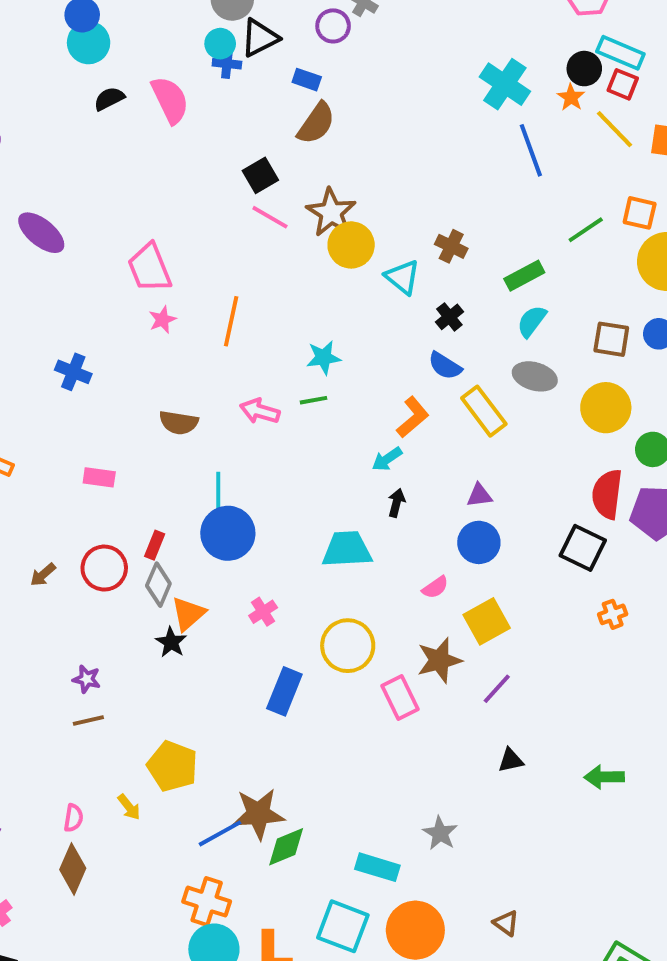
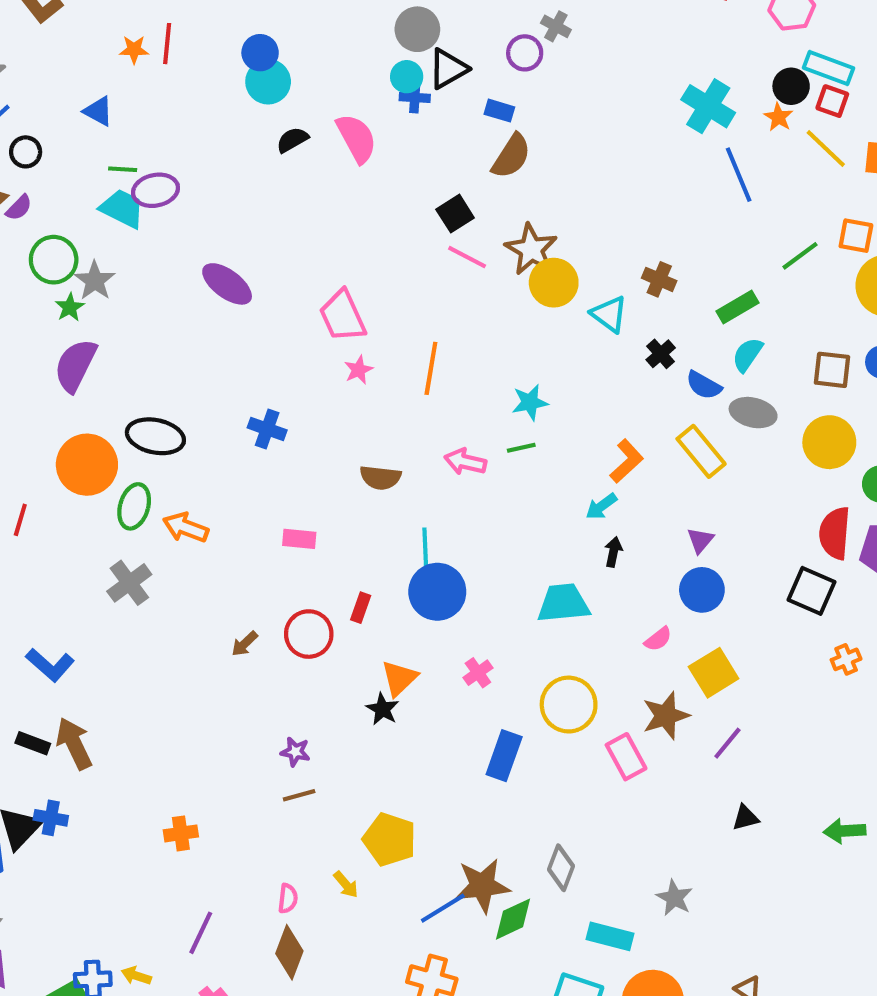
blue semicircle: (445, 366) -> (704, 385), moved
purple triangle: (479, 495) -> (700, 540), turned -40
gray diamond: (158, 585) -> (561, 868), moved

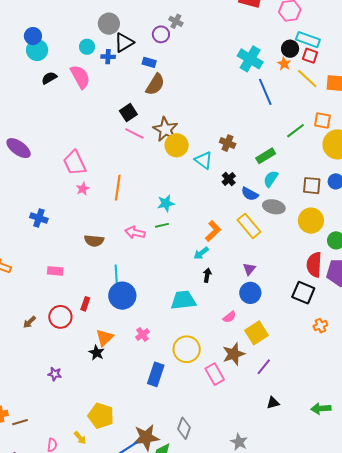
cyan circle: (407, 77) -> (87, 47), moved
brown line: (299, 795) -> (20, 422), moved

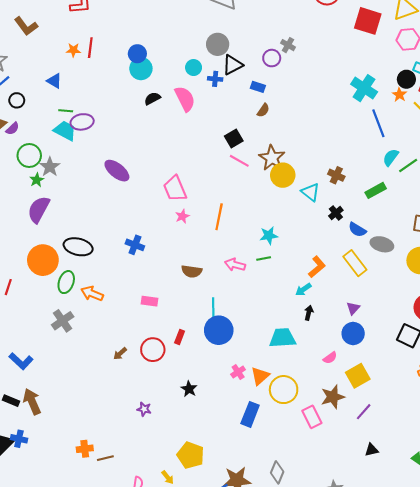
brown semicircle: (155, 84) -> (263, 110), size x0.6
cyan semicircle: (271, 179) -> (391, 157), moved
orange triangle: (105, 338) -> (260, 376), moved

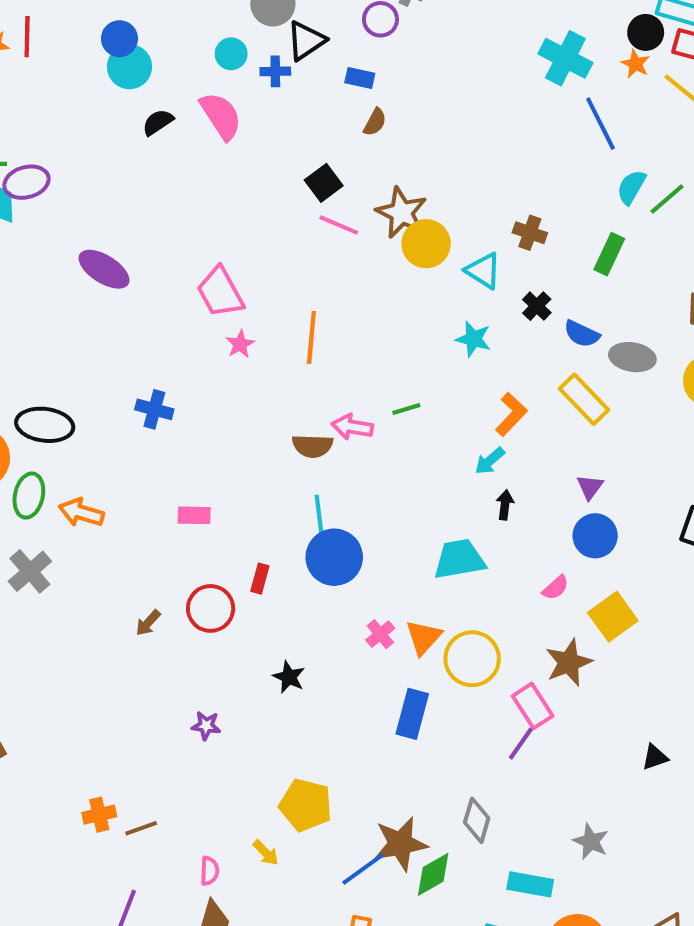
green rectangle: (376, 190) -> (609, 254), turned -30
cyan star: (269, 236) -> (473, 339), moved, turned 30
brown semicircle: (192, 271) -> (312, 446), moved
purple line: (364, 412) -> (521, 744), moved

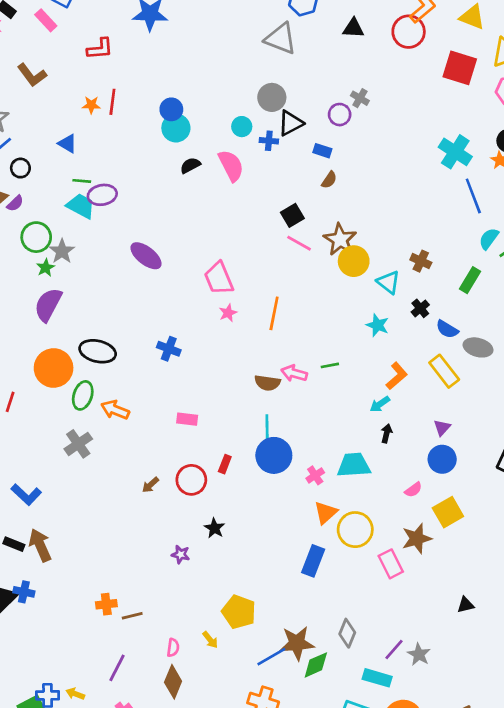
pink cross: (380, 634) -> (315, 475), moved
black star: (289, 677) -> (214, 528), moved
purple line: (521, 744) -> (394, 649), moved

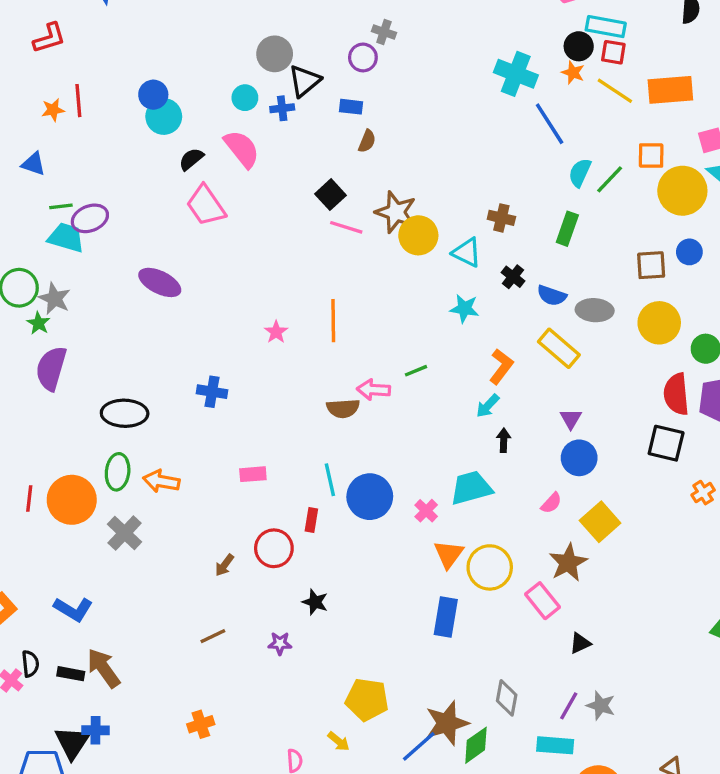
pink trapezoid: (219, 278) -> (206, 206), moved
orange circle: (54, 368) -> (72, 500), moved
cyan line: (267, 428) -> (330, 480), moved
black triangle: (465, 605) -> (580, 643), moved
brown line: (132, 616) -> (213, 636), moved

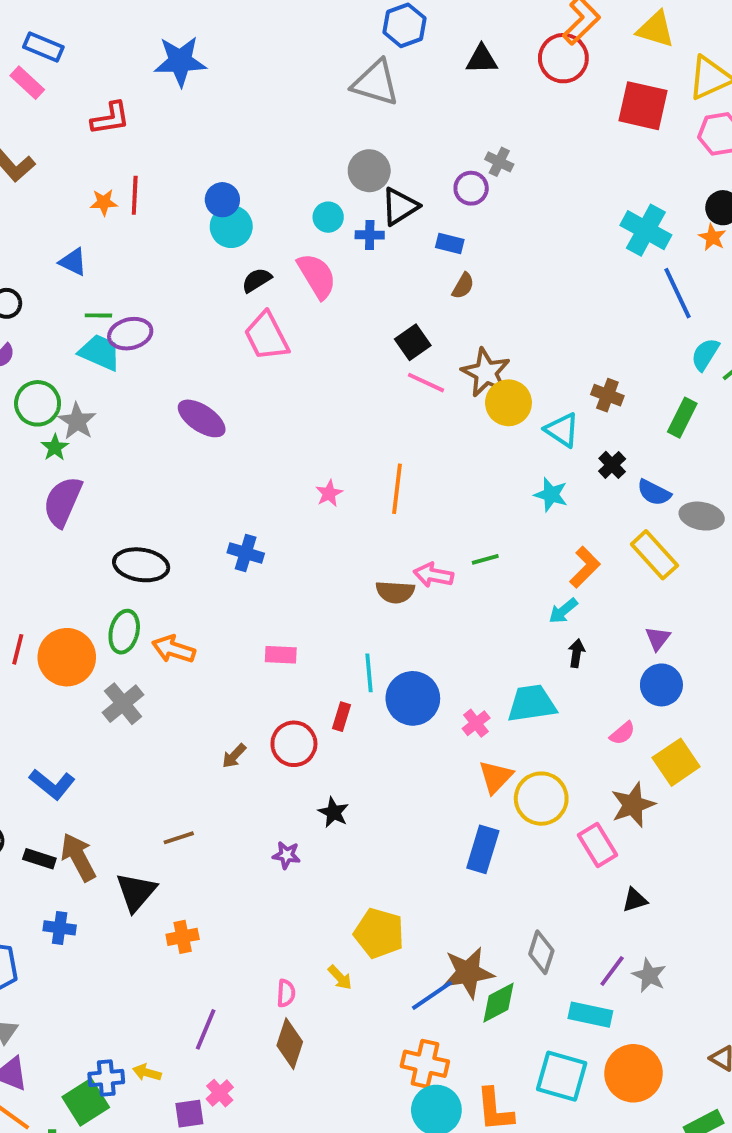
brown line: (213, 636) -> (179, 838), moved
black triangle: (72, 743) -> (136, 892), moved

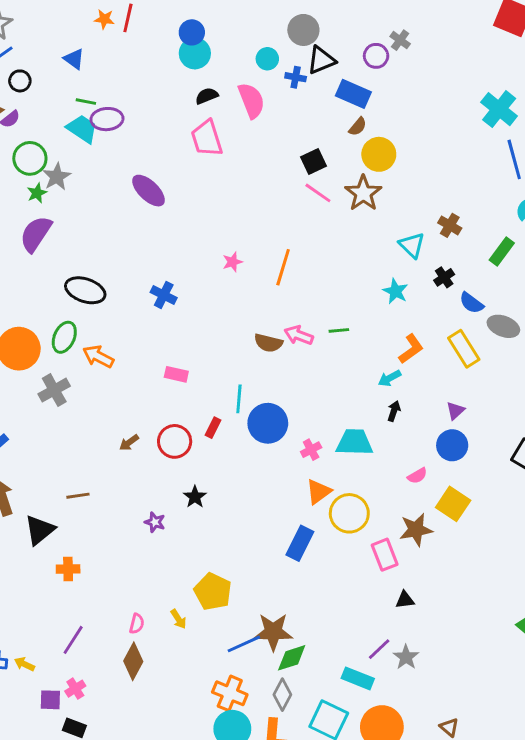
blue rectangle: (450, 244) -> (353, 94), size x1.6
yellow circle: (508, 403) -> (379, 154), moved
yellow square: (676, 762) -> (453, 504), turned -32
gray diamond: (541, 952) -> (282, 695), moved

